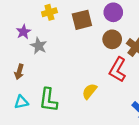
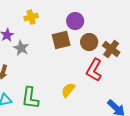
purple circle: (113, 12) -> (75, 21), moved
brown square: (82, 20) -> (61, 40), moved

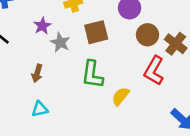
brown square: (61, 40) -> (96, 32), moved
green L-shape: (30, 98) -> (92, 75), moved

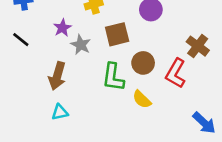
brown circle: (147, 35) -> (143, 63), moved
brown arrow: (37, 73) -> (57, 76), size x1.5
yellow semicircle: (121, 96) -> (142, 99), turned -84

